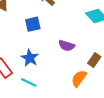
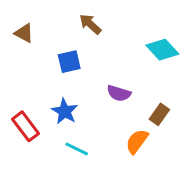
cyan line: (29, 82) -> (77, 149), moved

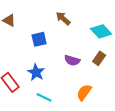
brown arrow: (90, 24) -> (63, 18), moved
brown rectangle: (159, 114) -> (99, 58), moved

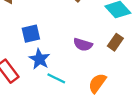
blue square: (39, 39) -> (31, 34), moved
cyan line: (44, 97) -> (56, 78), moved

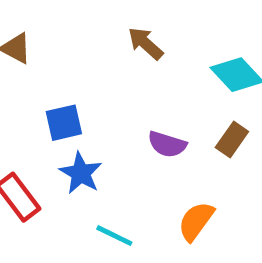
cyan line: (56, 78) -> (114, 236), moved

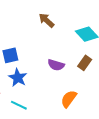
cyan line: (114, 236) -> (19, 105), moved

